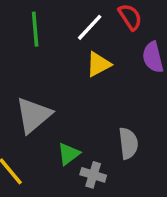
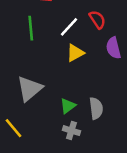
green triangle: (69, 154) -> (68, 106), moved

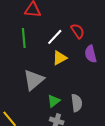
gray triangle: (30, 89) -> (34, 80), moved

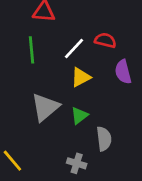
red semicircle: (78, 31) -> (105, 40), turned -42
green triangle: (54, 101) -> (79, 115), moved

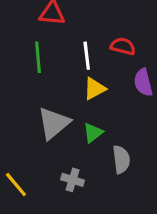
white line: (74, 49) -> (87, 56), turned -50
gray cross: (77, 163) -> (73, 180), moved

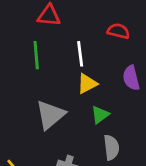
red semicircle: (123, 46) -> (118, 31), moved
green triangle: (93, 133) -> (100, 115), moved

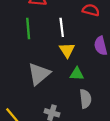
yellow triangle: (87, 84) -> (67, 50), turned -35
green triangle: (100, 115) -> (77, 74), turned 40

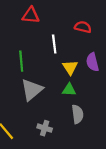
green line: (28, 28) -> (21, 61), moved
yellow triangle: (67, 50) -> (70, 67), moved

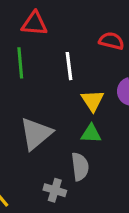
green line: (21, 61) -> (20, 63), moved
gray semicircle: (78, 114) -> (80, 167), moved

